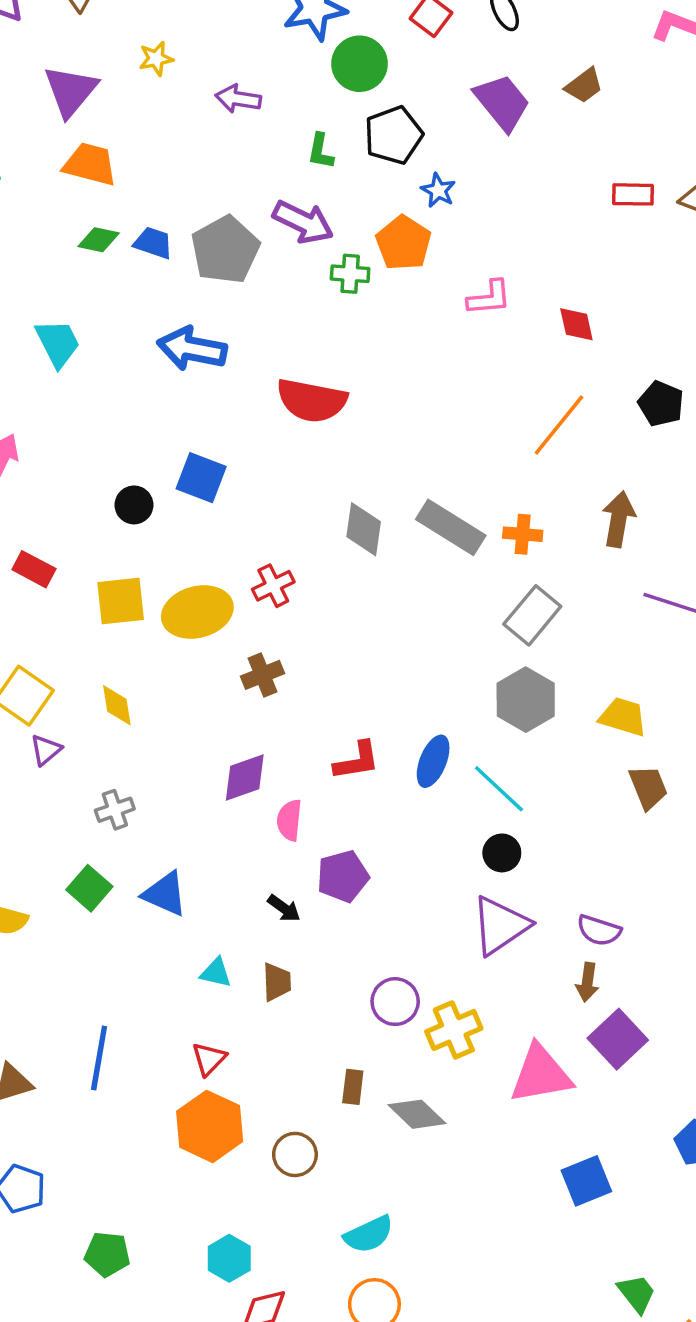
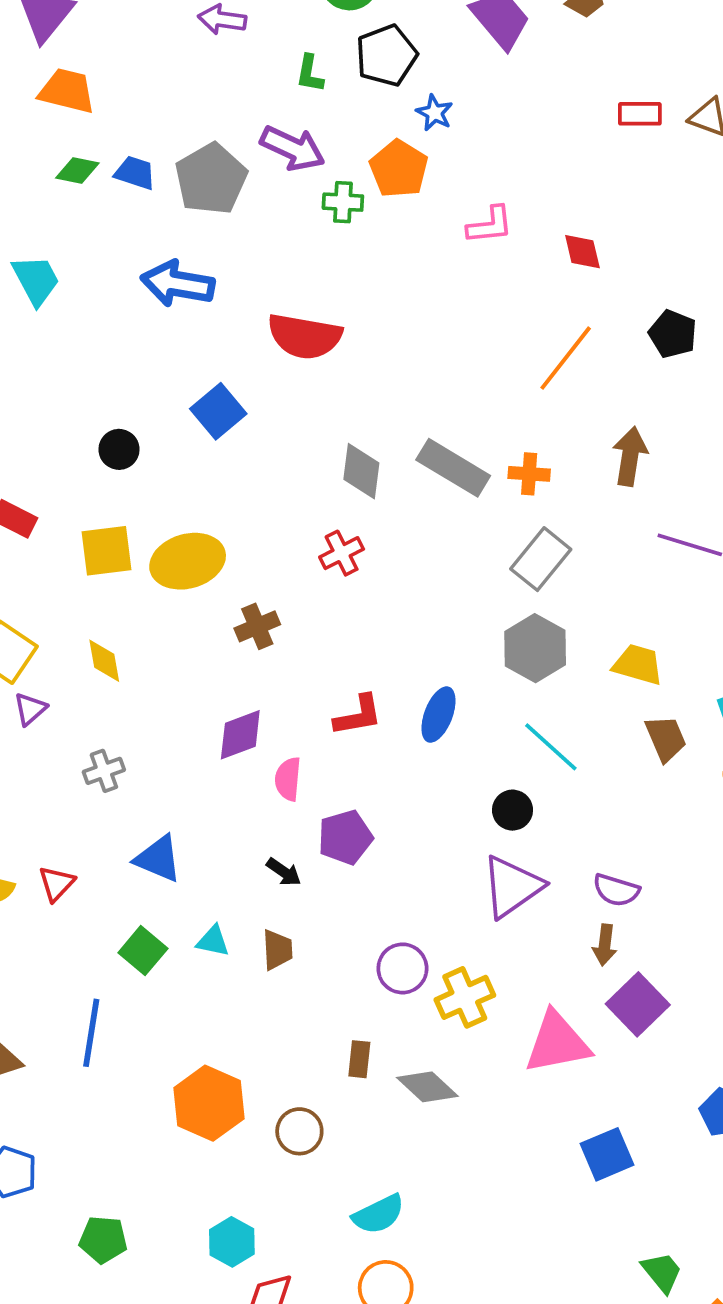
blue square: (201, 478) -> (218, 411), moved, turned 30
red cross: (273, 586) -> (342, 553), moved
cyan line: (499, 789) -> (551, 747), moved
green square: (89, 888) -> (143, 951), moved
red triangle: (209, 1059) -> (57, 884), moved

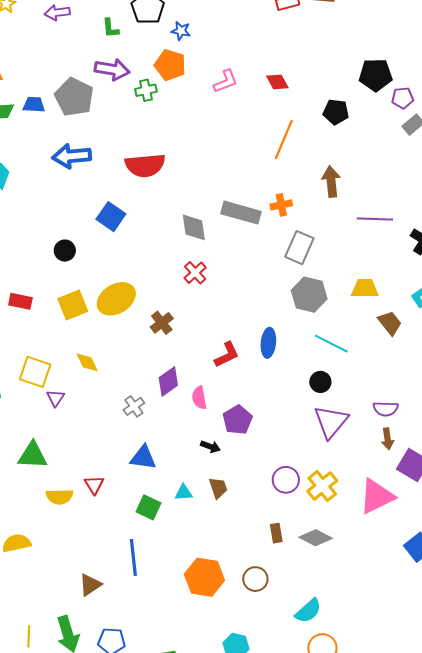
gray cross: (104, 771) -> (134, 406), moved

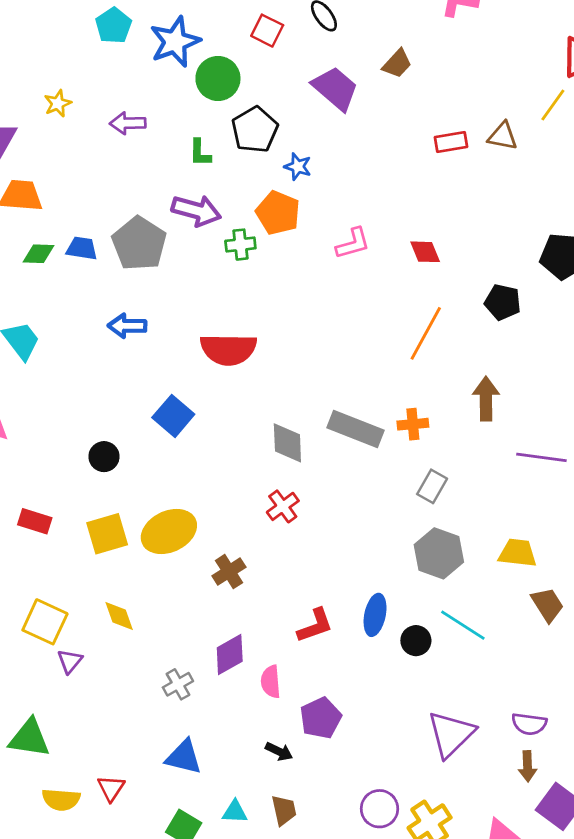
blue arrow: (72, 156) -> (127, 326), size x0.7
gray rectangle: (299, 248) -> (432, 486), size x0.7
black circle: (320, 382) -> (416, 641), moved

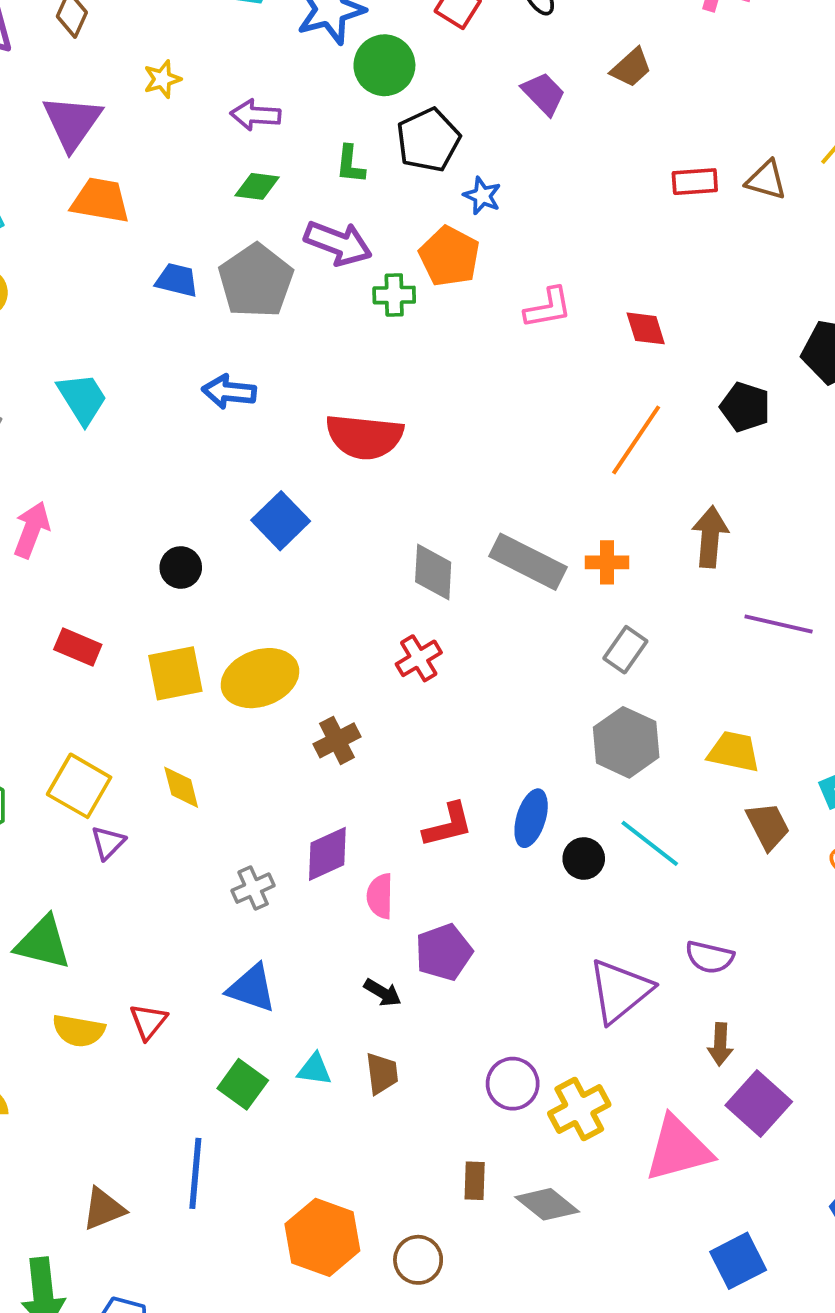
purple trapezoid: (335, 88) -> (544, 94), size x0.7
green diamond: (38, 254) -> (257, 186), moved
purple semicircle: (529, 724) -> (710, 957), moved

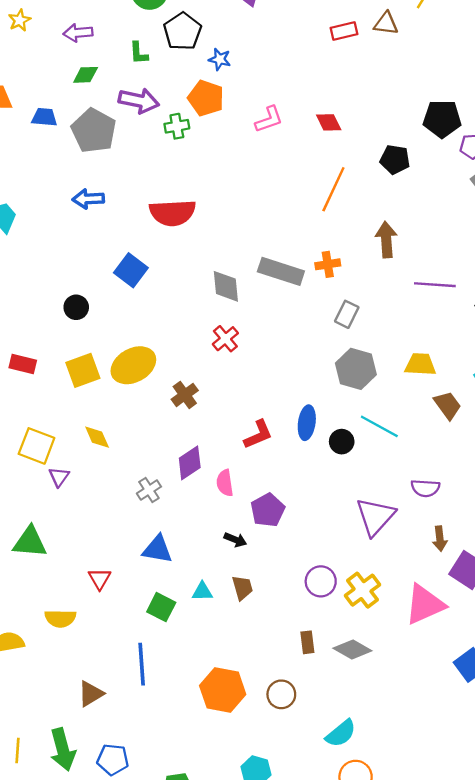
blue trapezoid: (177, 280) -> (44, 117), moved
yellow semicircle: (79, 1031) -> (60, 618), moved

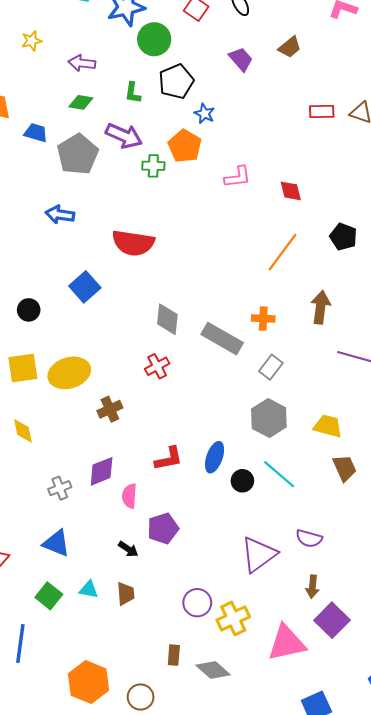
gray rectangle: (281, 271) -> (222, 339), moved

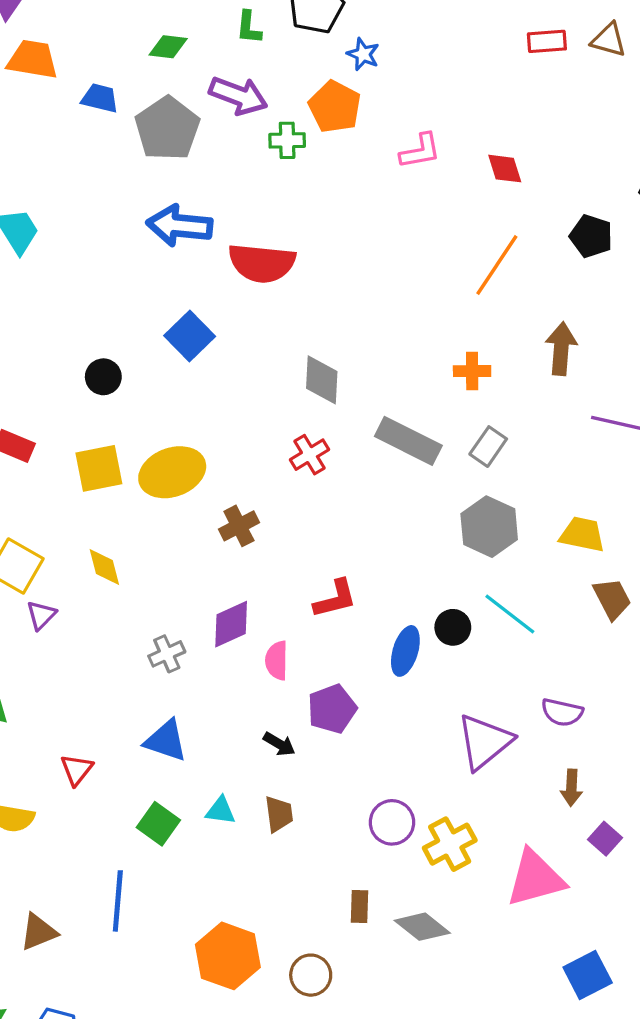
blue arrow: (60, 215) -> (180, 226), moved, size x1.4
gray rectangle: (222, 339) -> (408, 441), moved
blue ellipse: (215, 457) -> (405, 651), moved
purple square: (332, 620) -> (605, 839), size x0.6

